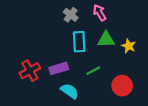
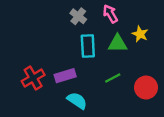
yellow star: (129, 46) -> (140, 34), moved
green line: (93, 71) -> (113, 78), moved
red circle: (122, 86) -> (146, 88), moved

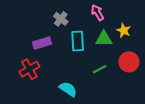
gray cross: (78, 16) -> (61, 19), moved
purple rectangle: (65, 76) -> (42, 43), moved
red circle: (146, 88) -> (129, 62), moved

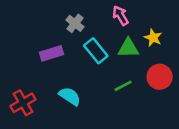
cyan rectangle: (78, 41) -> (96, 51), turned -36
red cross: (29, 69) -> (23, 103), moved
cyan semicircle: (68, 89) -> (70, 96), moved

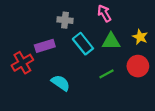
gray cross: (75, 23) -> (65, 20), turned -32
yellow star: (153, 38) -> (140, 37), moved
red cross: (23, 103) -> (22, 63), moved

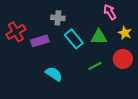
pink arrow: (104, 13) -> (110, 12), moved
red cross: (22, 63) -> (16, 32), moved

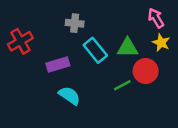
pink arrow: (110, 12) -> (156, 18), moved
purple rectangle: (40, 41) -> (58, 65), moved
red circle: (123, 59) -> (146, 71), moved

